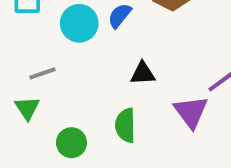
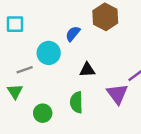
cyan circle: (79, 23) -> (49, 53), moved

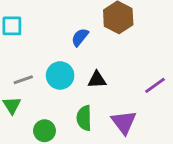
cyan circle: (49, 53) -> (60, 75), moved
purple triangle: (117, 94) -> (124, 122), moved

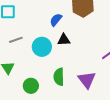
gray line: (23, 80) -> (16, 40), moved
black triangle: (97, 80) -> (64, 40), moved

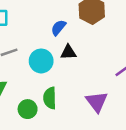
green semicircle: (59, 77) -> (50, 98), moved

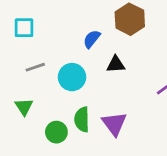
black triangle: (68, 52) -> (116, 64), moved
purple triangle: (97, 102) -> (114, 124), moved

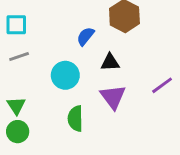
gray line: (35, 67) -> (19, 56), moved
purple triangle: (114, 124) -> (113, 97), moved
green circle: (56, 132) -> (18, 132), moved

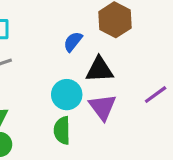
black triangle: (110, 62) -> (99, 70), size x1.4
cyan circle: (65, 75) -> (67, 95), moved

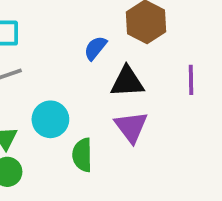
cyan circle: (67, 95) -> (50, 119), moved
purple line: (156, 95) -> (191, 80), moved, turned -55

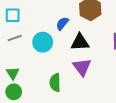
cyan circle: (50, 119) -> (43, 42), moved

